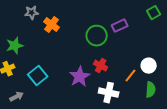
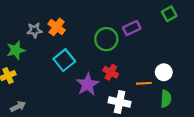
gray star: (32, 13) -> (35, 30), moved
cyan square: (38, 76) -> (64, 60), moved
orange line: (131, 76) -> (144, 83), turned 48

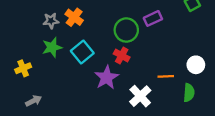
green star: (16, 50) -> (52, 47), moved
red cross: (111, 72) -> (122, 56), moved
white circle: (164, 72) -> (196, 65), moved
white cross: (120, 102) -> (140, 96), turned 35

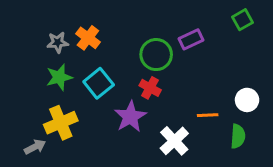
yellow cross: (23, 68) -> (61, 123), moved, size x1.5

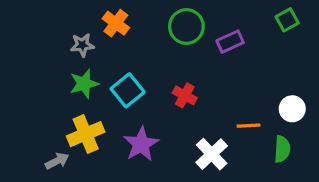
orange cross: (88, 38) -> (116, 23), moved
green circle: (156, 55) -> (186, 27), moved
purple star: (130, 117) -> (141, 144), moved

